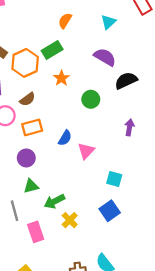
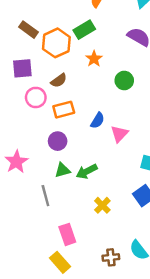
green arrow: (54, 201) -> (87, 171), moved
pink rectangle: (36, 232) -> (67, 234), moved

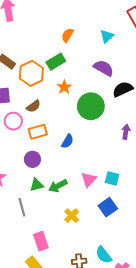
green circle: (124, 81) -> (91, 106), size x1.6
pink triangle: (119, 134) -> (89, 180), moved

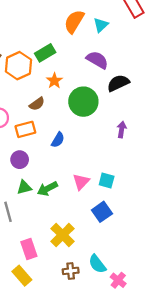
orange semicircle: (67, 35) -> (74, 22), moved, size x1.5
brown semicircle: (34, 106) -> (37, 104), moved
yellow cross: (72, 216) -> (63, 235), moved, size x1.5

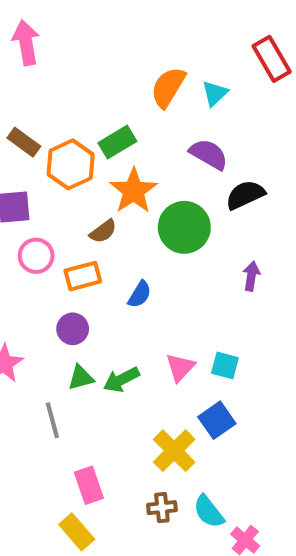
orange star: (54, 81) -> (134, 191), size x1.6
yellow cross: (63, 235) -> (174, 451), moved
brown cross: (71, 271) -> (162, 508), moved

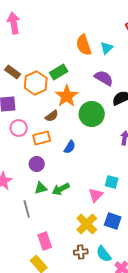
orange semicircle: (168, 87) -> (84, 45), turned -50
pink triangle: (180, 367) -> (96, 195), moved
blue square: (217, 420) -> (113, 221), moved, turned -36

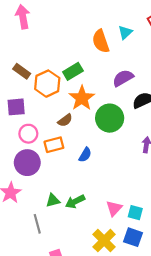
cyan triangle: (107, 48) -> (125, 32), moved
purple semicircle: (104, 78) -> (123, 78), turned -60
purple circle: (37, 164) -> (27, 163), moved, size x1.5
cyan square: (112, 182) -> (135, 213), moved

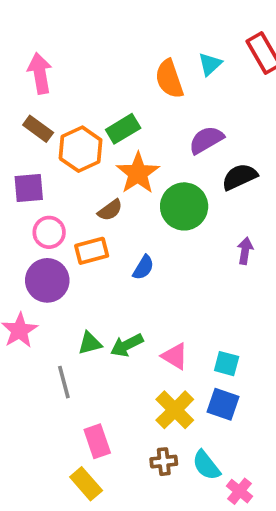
pink arrow: (23, 17) -> (40, 73), moved
pink triangle: (114, 208) -> (175, 356), moved, turned -42

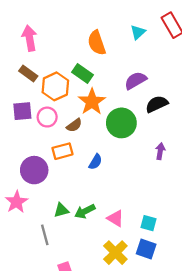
orange semicircle: (169, 79) -> (97, 43), moved
green rectangle: (123, 129) -> (82, 73), turned 66
pink circle: (49, 232) -> (47, 117), moved

